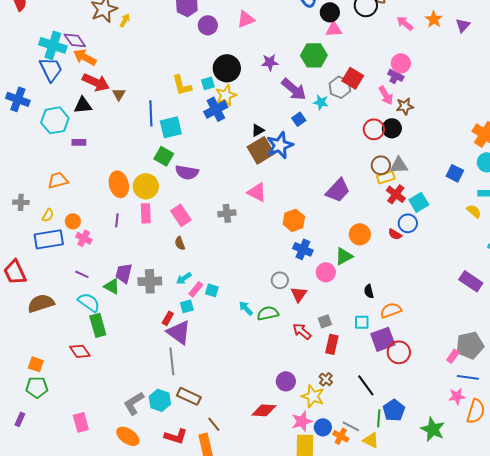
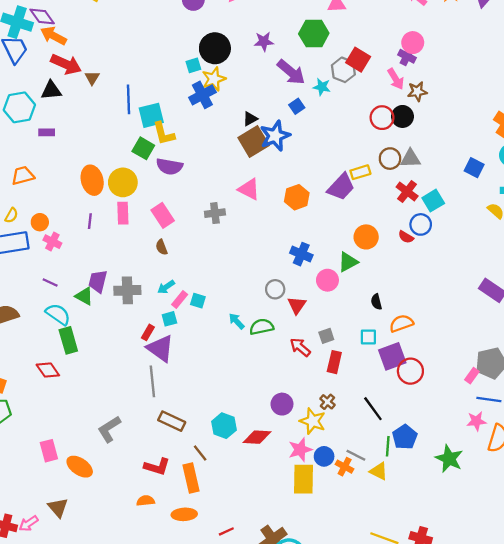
yellow L-shape: (182, 85) -> (164, 134), moved
yellow rectangle: (386, 177) -> (360, 172), moved
orange hexagon: (294, 220) -> (297, 197), moved
cyan hexagon: (160, 400) -> (224, 426), moved
orange ellipse: (128, 436) -> (80, 467), moved

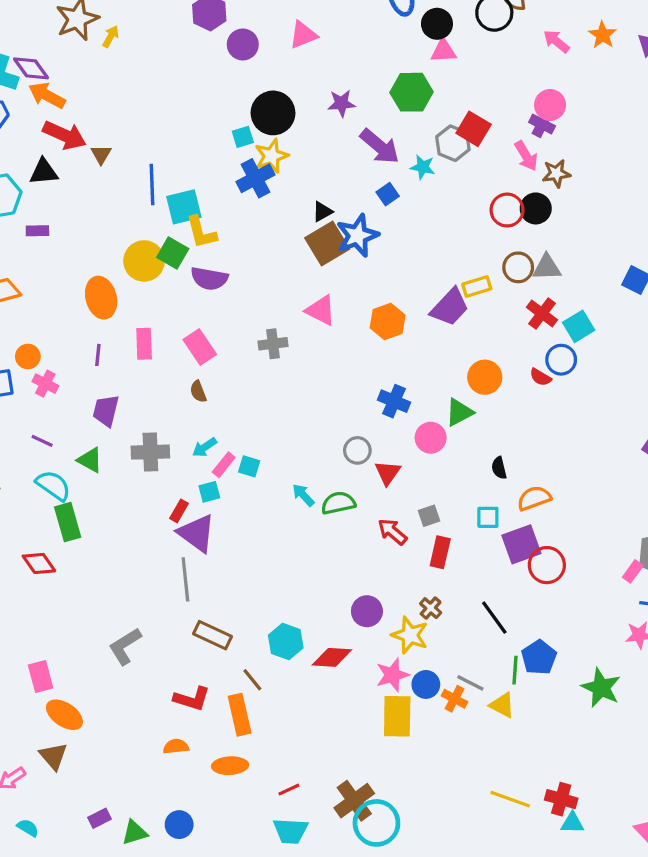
yellow circle: (123, 182) -> (144, 261), moved
purple trapezoid: (98, 281) -> (106, 411), moved
orange ellipse: (80, 467) -> (64, 715), moved

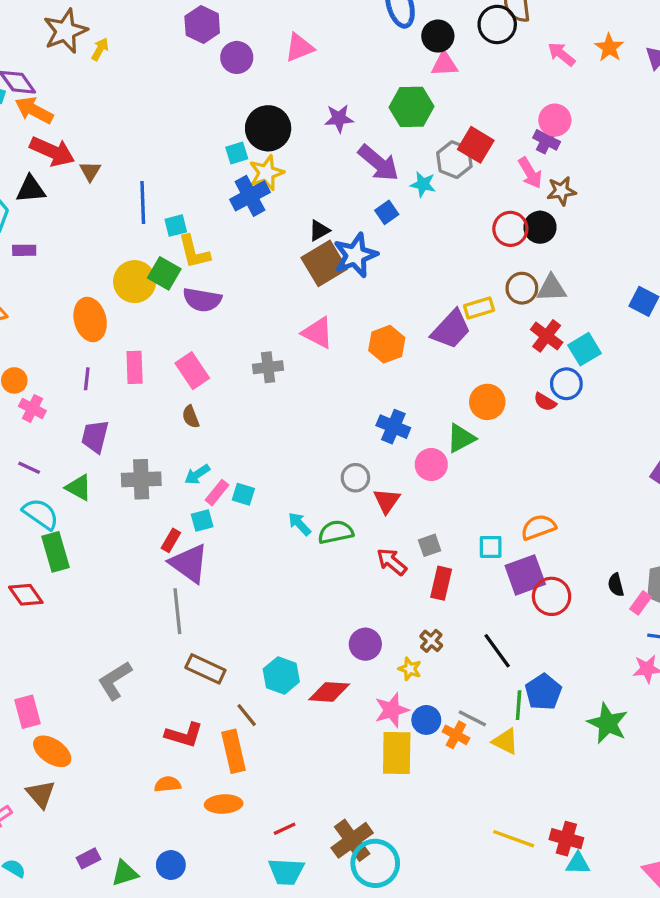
cyan square: (184, 207) -> (176, 226), size x0.6
black semicircle: (499, 468) -> (616, 585), moved
yellow star: (410, 635) -> (410, 669), size x0.6

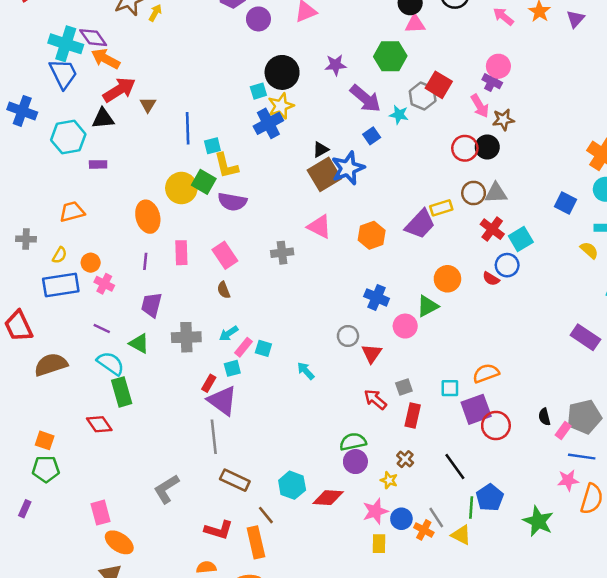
red arrow: (52, 151) -> (119, 90), turned -56
green semicircle: (336, 532) -> (353, 442), moved
gray line: (472, 718) -> (436, 518), turned 30
yellow rectangle: (397, 753) -> (379, 544), size x0.6

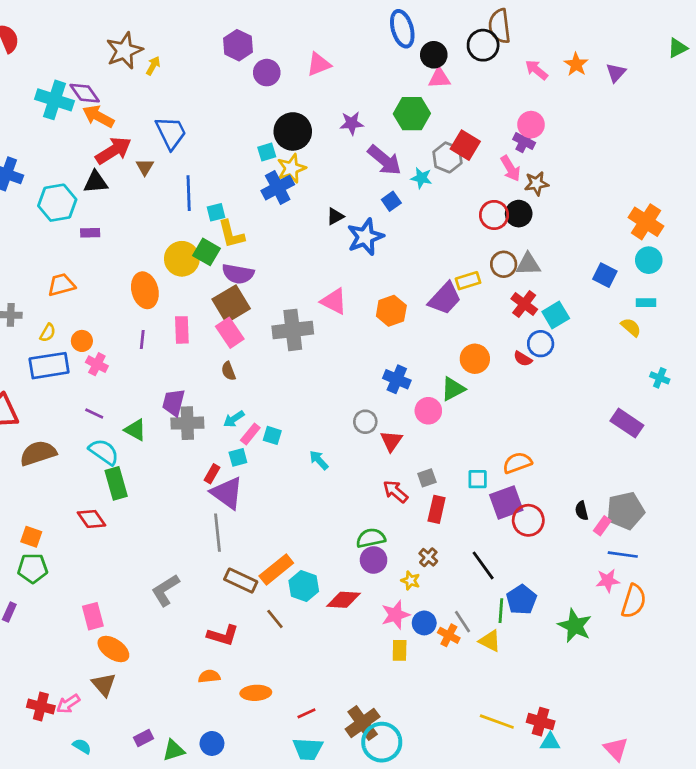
blue trapezoid: (63, 74) -> (171, 133), moved
brown square: (324, 174) -> (231, 304), moved
gray cross: (282, 253) -> (293, 330), size x1.6
purple trapezoid: (152, 305) -> (174, 403), moved
orange rectangle: (256, 542) -> (276, 570), moved, turned 64

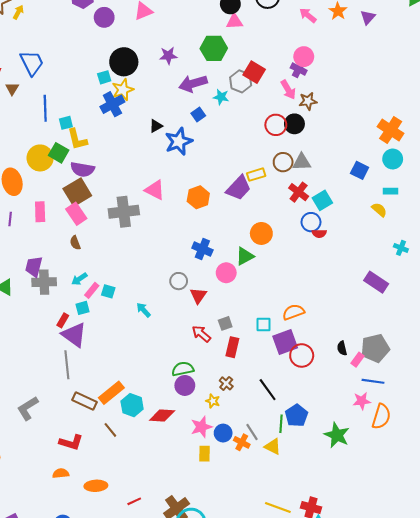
purple arrow: (384, 160) -> (193, 84), turned 124
red semicircle: (523, 359) -> (319, 233), moved, turned -32

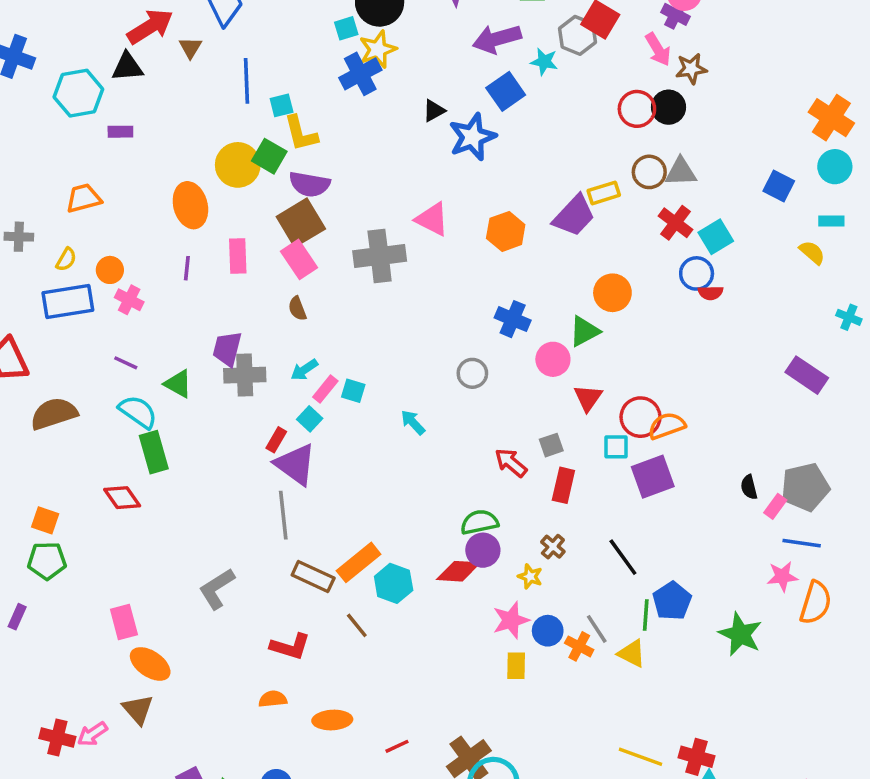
blue square: (198, 115) -> (506, 91), size x1.5
red triangle: (198, 296) -> (588, 398), moved
cyan square: (82, 308) -> (310, 419), turned -32
red circle: (302, 355) -> (640, 417), moved
red diamond: (162, 415) -> (458, 571), moved

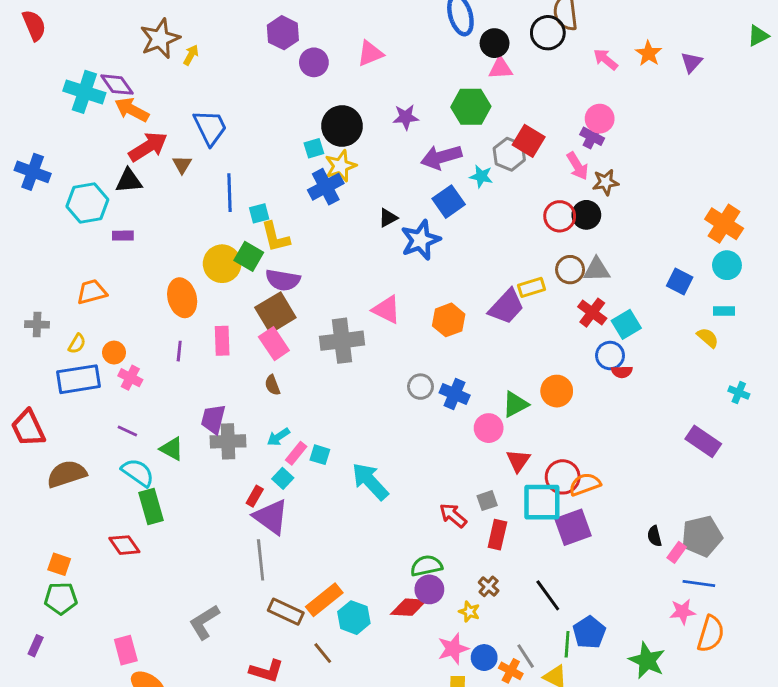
orange circle: (612, 293) -> (557, 391), moved
gray circle: (472, 373) -> (420, 387), moved
cyan arrow: (413, 422) -> (370, 481), size x1.8
cyan square: (616, 447) -> (542, 502), size x1.8

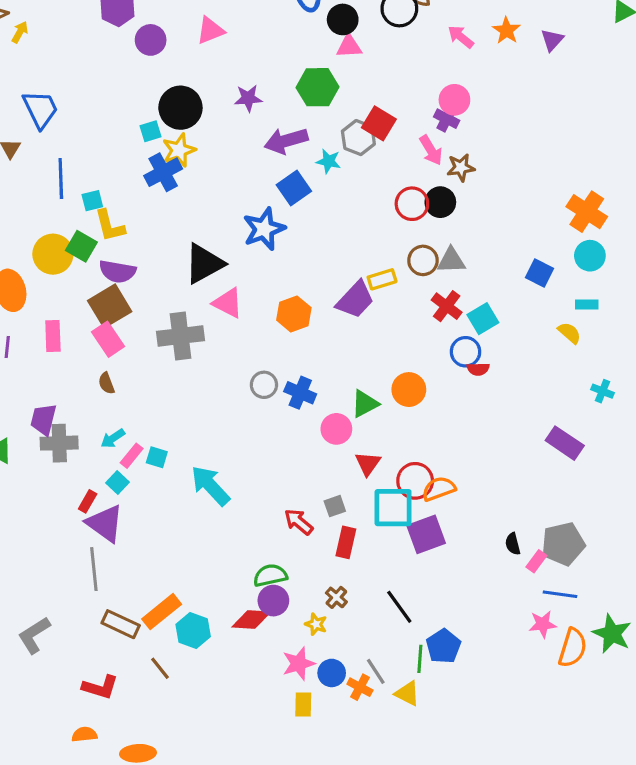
black triangle: (388, 218) -> (204, 264), moved, size x2.0
green star: (647, 660) -> (612, 634), moved

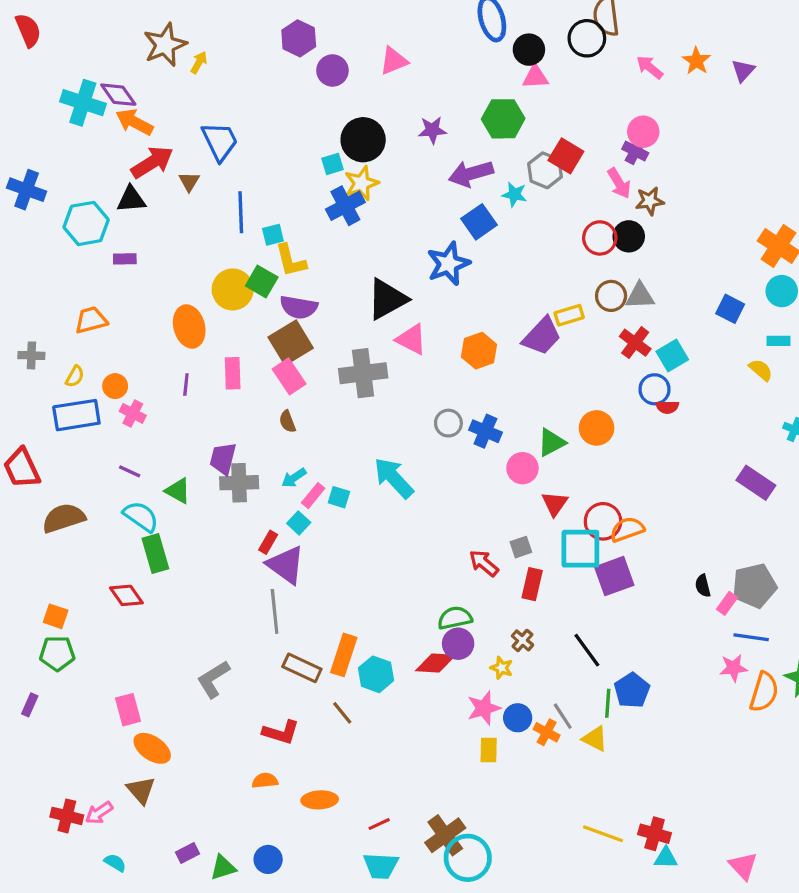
cyan arrow: (210, 486) -> (394, 478), moved
orange rectangle: (162, 612) -> (344, 655), turned -33

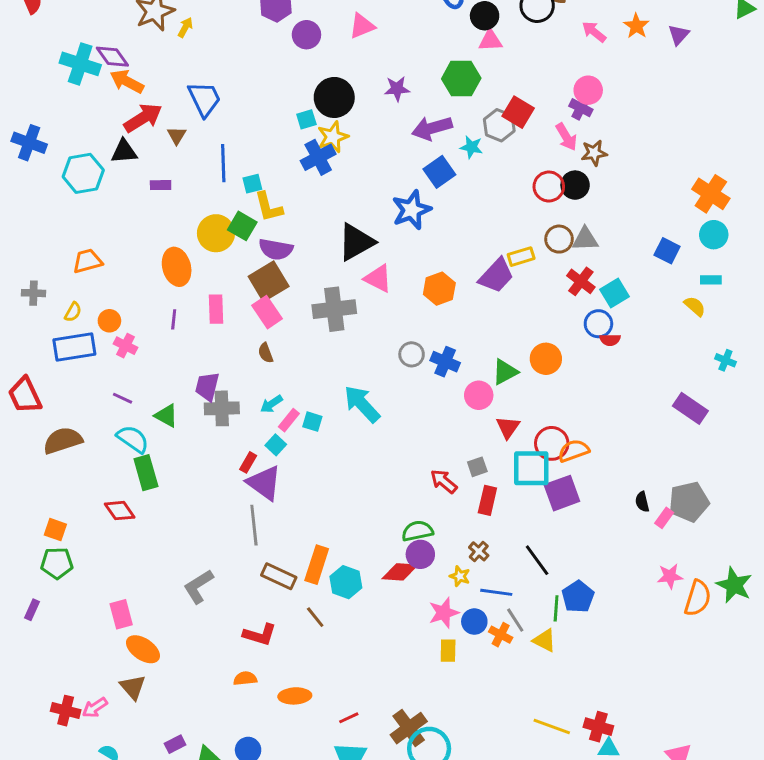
purple rectangle: (125, 259) -> (161, 185), moved
blue line: (751, 637) -> (496, 592), moved

